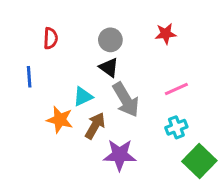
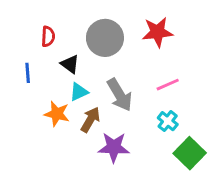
red star: (166, 34) -> (157, 32), size x1.5
gray circle: (110, 40) -> (105, 38), size x1.6
black triangle: (109, 67) -> (70, 64), moved
cyan cross: (176, 127) -> (168, 121), turned -30

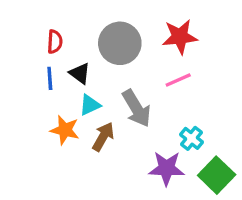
blue line: (28, 73) -> (50, 78), moved
pink line: (168, 85) -> (178, 80), moved
purple star: (114, 147) -> (167, 168), moved

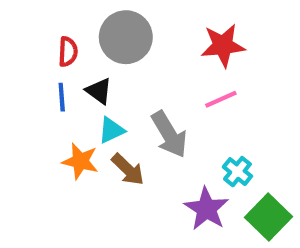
gray circle: (120, 43) -> (126, 37), moved
brown arrow: (103, 137) -> (128, 169), turned 104
purple star: (167, 168) -> (206, 209), turned 30

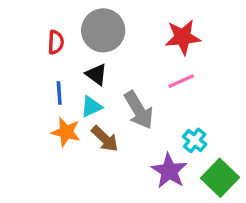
black triangle: (99, 91) -> (96, 74), moved
blue line: (62, 97) -> (59, 93), moved

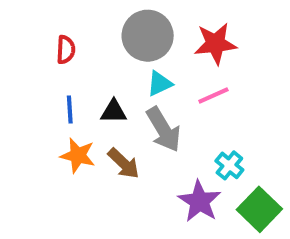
gray circle: (103, 30) -> (148, 36), moved
black triangle: (96, 74) -> (114, 112), moved, turned -35
cyan triangle: (91, 107) -> (160, 84), moved

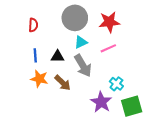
green square: (259, 209) -> (132, 106), turned 30

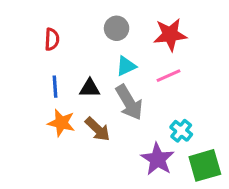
gray circle: (75, 18) -> (117, 28), size x0.6

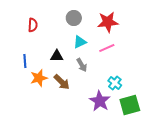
blue line: (55, 87) -> (25, 61), moved
gray arrow: (129, 102) -> (82, 65), size x0.6
orange star: (61, 123) -> (39, 78), turned -30

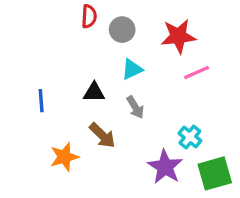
red semicircle: (33, 25) -> (89, 16), moved
pink line: (107, 48) -> (197, 73), moved
orange star: (39, 78) -> (64, 157), moved

